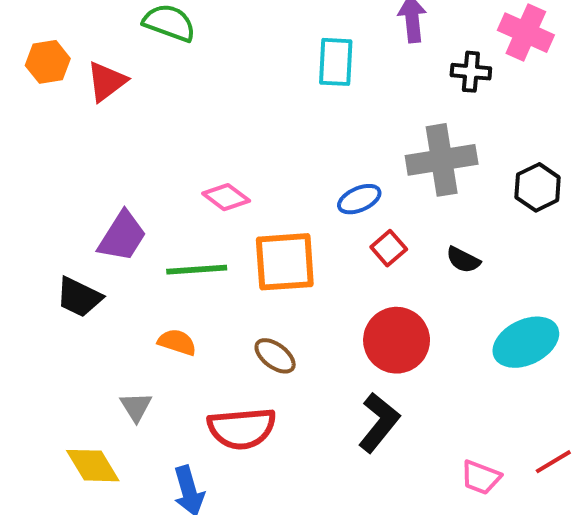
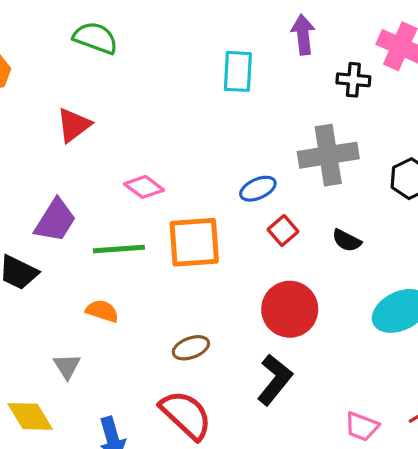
red triangle: (107, 82) -> (74, 125), moved
brown ellipse: (275, 356) -> (191, 348), moved, turned -57
red semicircle: (242, 428) -> (186, 415), moved, turned -132

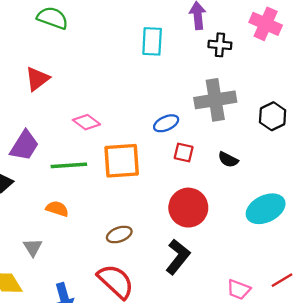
black cross: (353, 80) -> (220, 45), moved
red square: (283, 231) -> (184, 153), turned -36

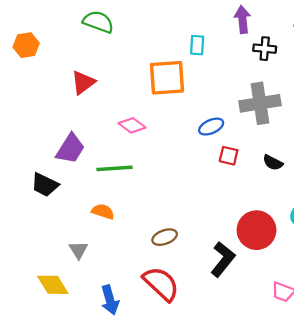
cyan rectangle: (152, 41) -> (197, 45), size x0.7
orange square: (122, 161) -> (167, 78), moved
red circle: (188, 208) -> (257, 230), moved

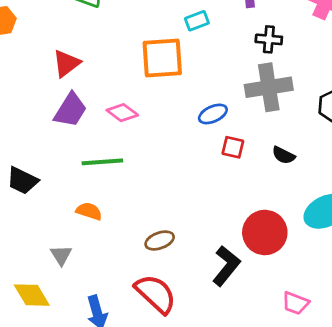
cyan rectangle: (197, 45) -> (197, 21), turned 66
black cross: (265, 49) -> (269, 39), moved
purple trapezoid: (70, 149) -> (70, 110), moved

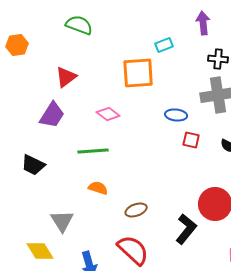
purple trapezoid: (70, 110) -> (52, 115), moved
blue ellipse: (213, 114) -> (176, 115), turned 30
orange semicircle: (89, 211) -> (98, 188), moved
gray triangle: (61, 255) -> (62, 221), size x1.4

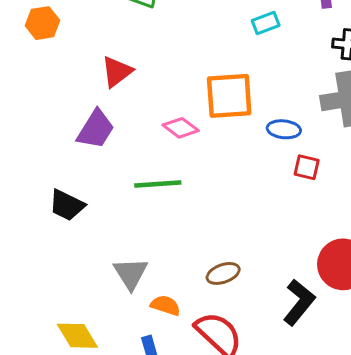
orange square: (138, 73) -> (229, 96), moved
orange semicircle: (98, 188) -> (165, 305), moved
gray triangle: (62, 221) -> (131, 273), moved

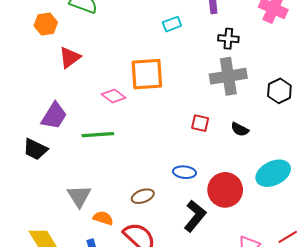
orange hexagon: (42, 23) -> (46, 24), moved
purple trapezoid: (96, 129) -> (54, 116), moved
blue ellipse: (284, 129) -> (184, 172), moved

